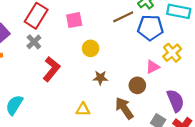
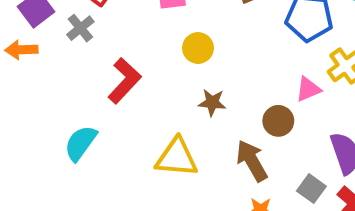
gray cross: (34, 42) -> (80, 28), moved
cyan semicircle: (14, 105) -> (80, 143), moved
yellow triangle: (83, 109) -> (177, 158), size x1.6

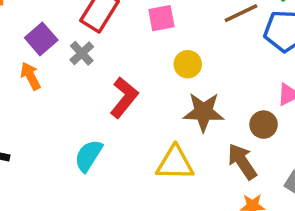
orange arrow: (21, 50) -> (30, 76), turned 68
brown star: (212, 102) -> (203, 112), size x1.6

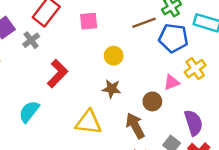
yellow circle: (188, 64) -> (114, 56), moved
brown star: (203, 112) -> (112, 89), size x0.7

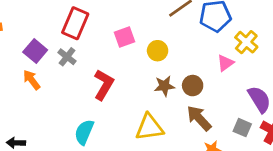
pink square: (89, 21) -> (124, 37), moved
brown circle: (152, 101) -> (193, 86), moved

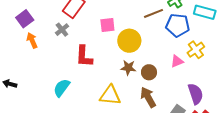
purple square: (35, 51) -> (25, 19), moved
yellow circle: (158, 51) -> (129, 41), size x1.5
red L-shape: (104, 85) -> (84, 56), turned 140

